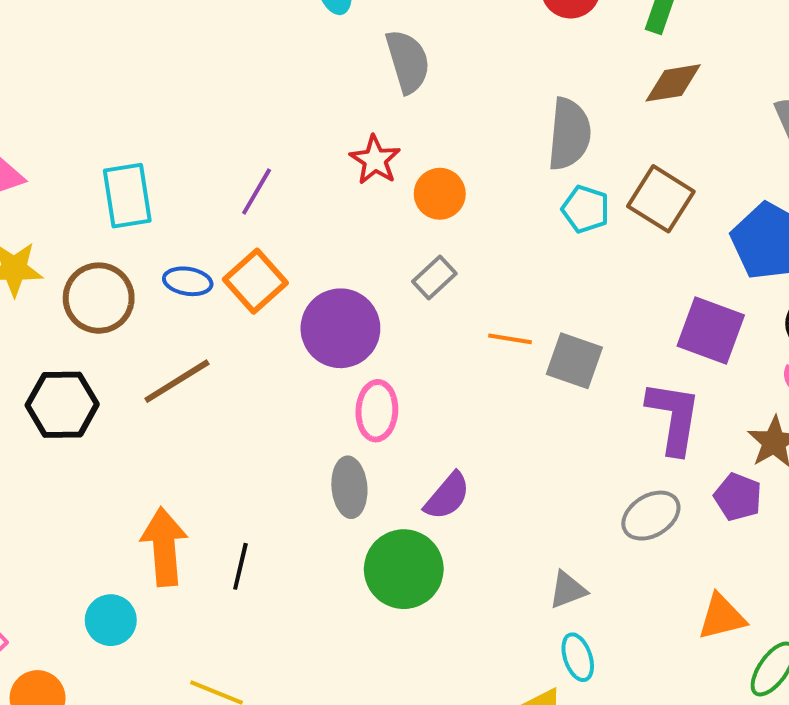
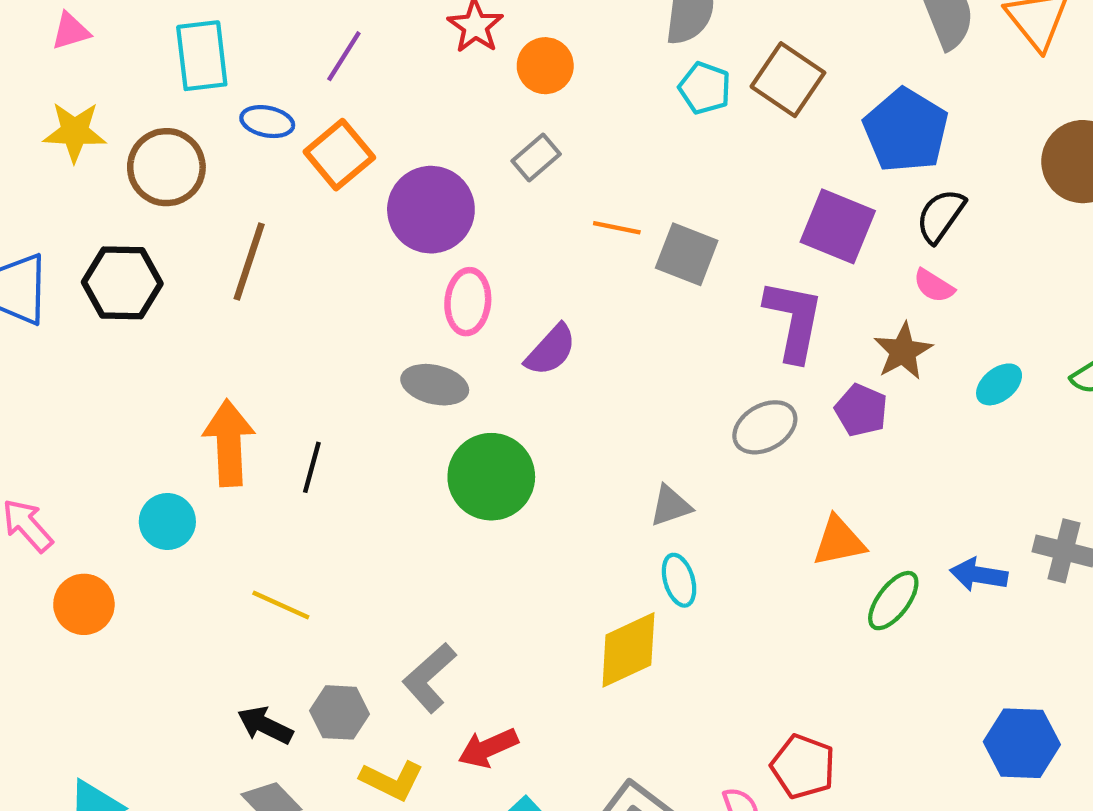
blue ellipse: (188, 281) -> (267, 122), moved
brown line: (177, 381) -> (249, 261), turned -42
gray ellipse: (349, 487) -> (435, 385), turned -74
purple semicircle: (447, 496) -> (551, 350), moved

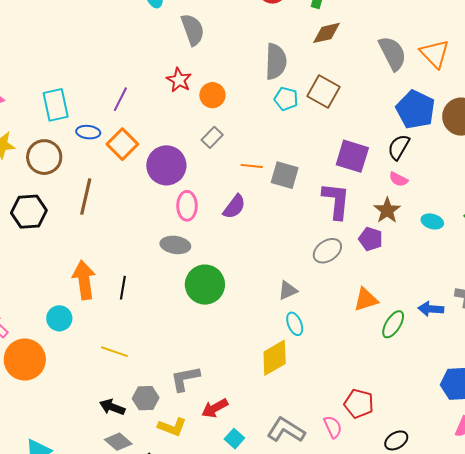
blue pentagon: (906, 130) -> (415, 110), moved
purple semicircle: (551, 350) -> (234, 207), moved
cyan ellipse: (999, 384) -> (432, 221), turned 60
orange circle: (84, 604) -> (25, 360), size x1.5
gray L-shape: (429, 678) -> (185, 379), turned 36

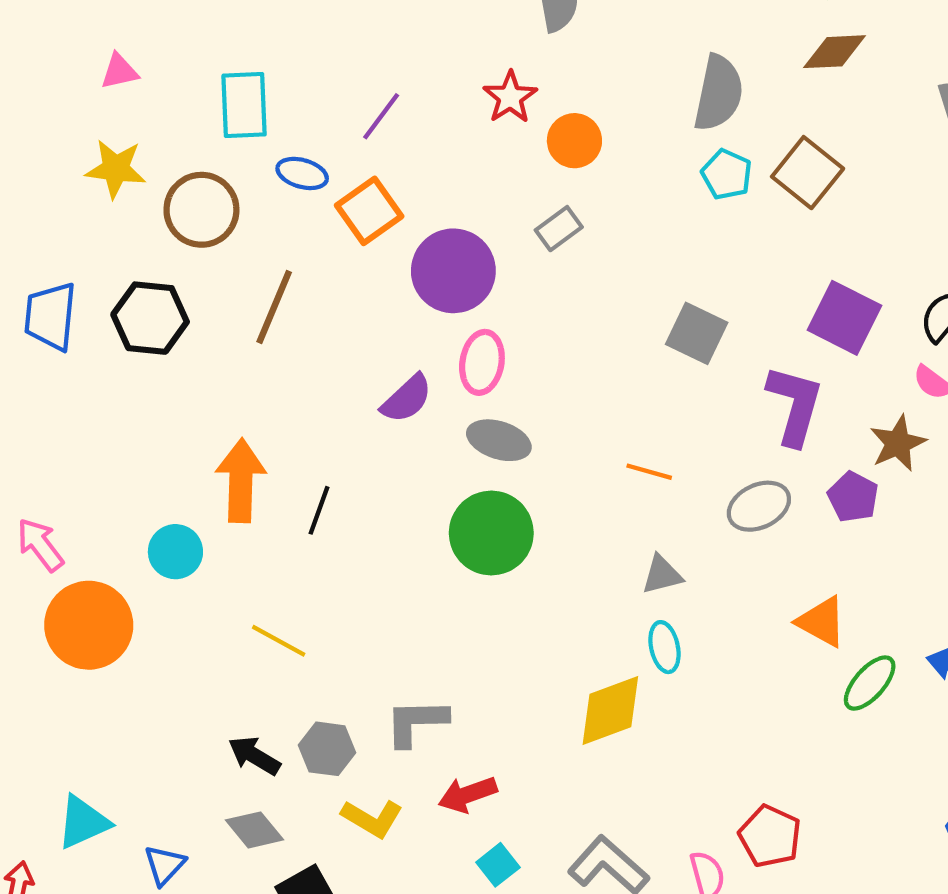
orange line: (252, 166) -> (649, 472), moved
purple semicircle: (234, 207) -> (407, 399), moved
gray ellipse: (175, 245) -> (499, 440), moved
orange triangle: (366, 300) -> (822, 622), turned 36

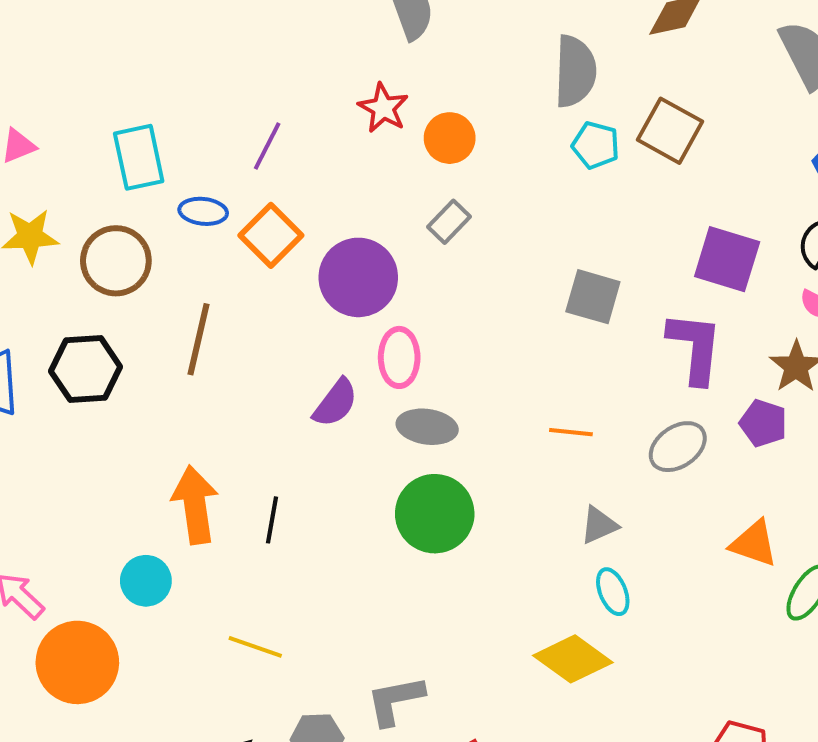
yellow diamond: (610, 711) -> (573, 659), turned 66

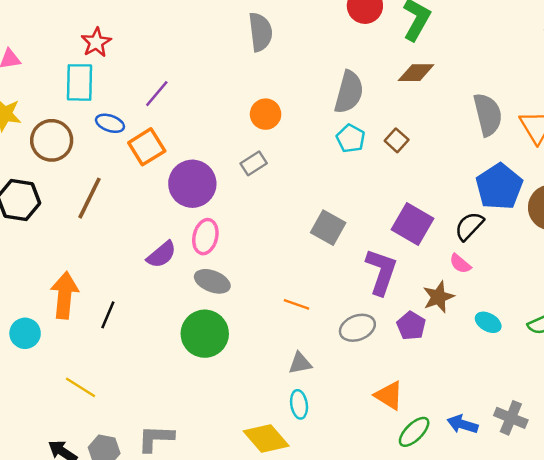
red star: (383, 108) -> (96, 42), moved
brown square: (670, 131) -> (397, 140), size x0.6

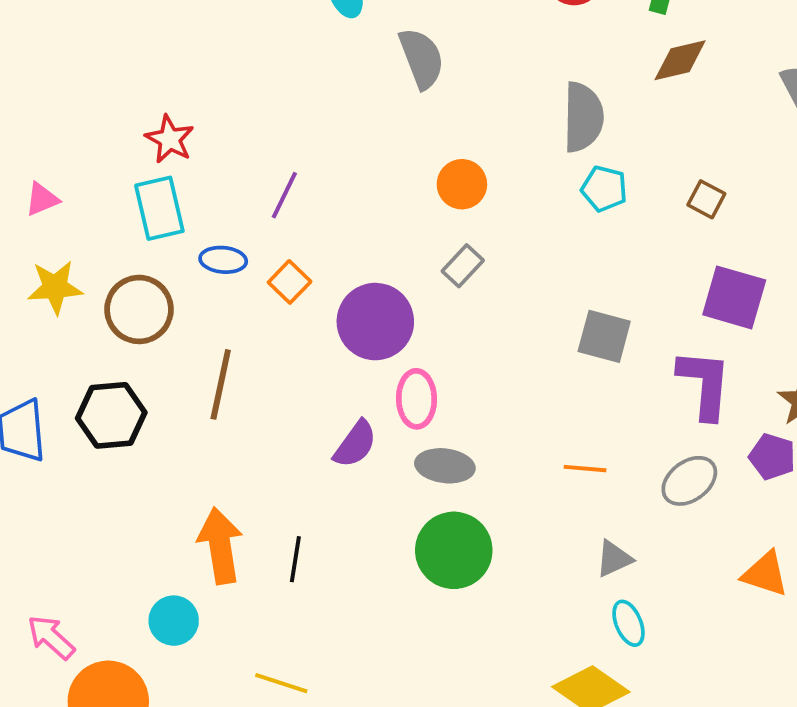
brown square: (397, 140) -> (706, 199), moved
orange square: (147, 147) -> (290, 282), size x0.7

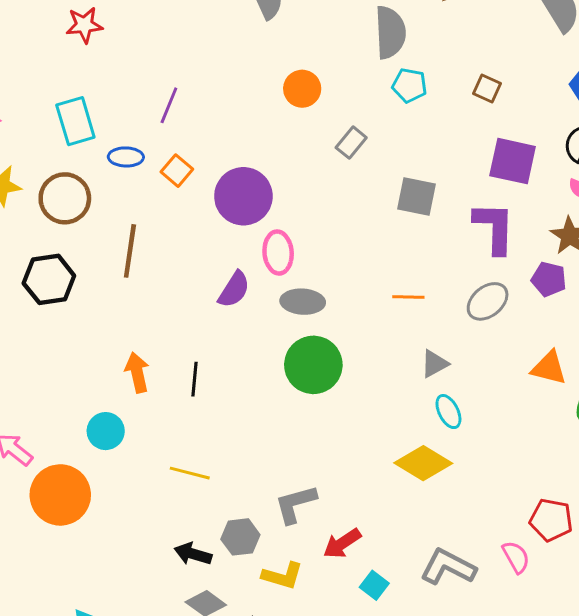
red star: (170, 139) -> (84, 25), moved, turned -30
gray rectangle: (463, 266) -> (351, 143), moved
orange arrow: (220, 546) -> (137, 372), size x0.7

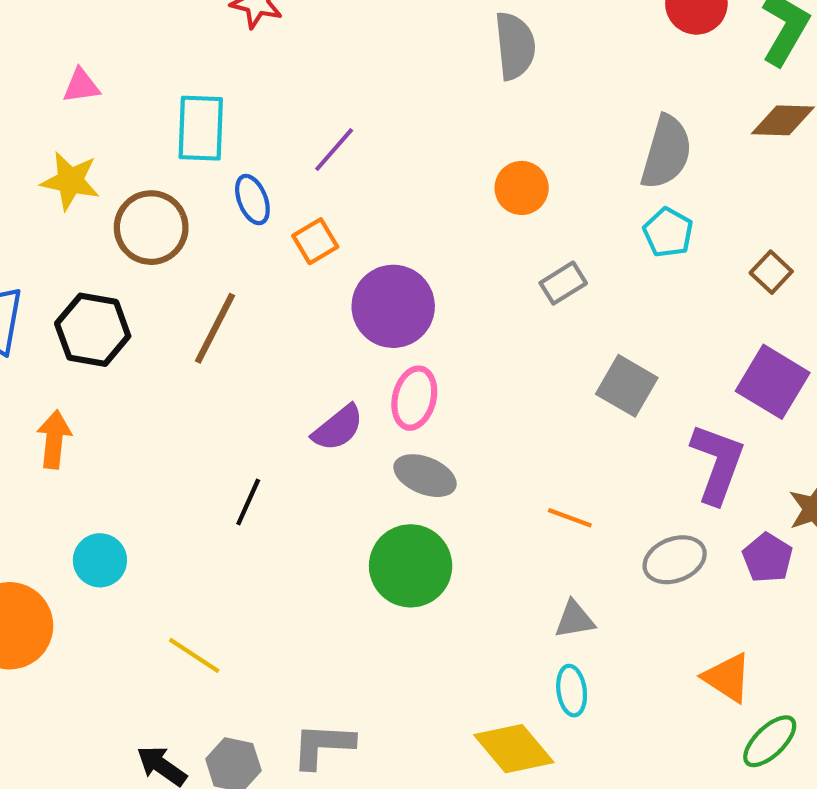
blue ellipse: (126, 157) -> (252, 200), turned 48
orange arrow: (137, 372) -> (54, 439), moved
black line: (194, 379) -> (248, 502), moved

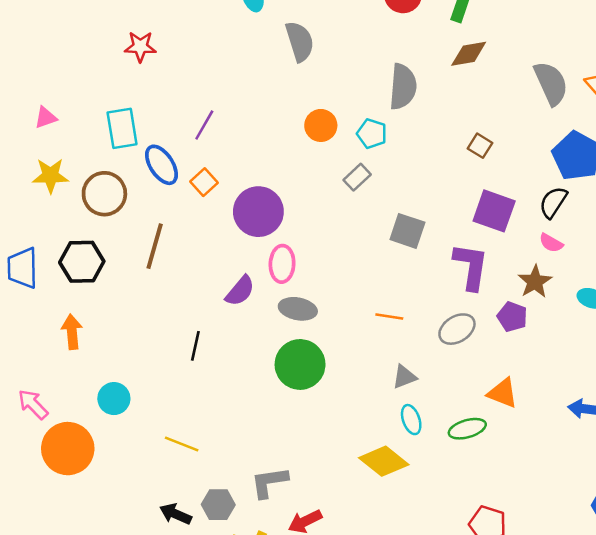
blue ellipse: (252, 200) -> (162, 165), size x1.4
cyan pentagon: (668, 232) -> (372, 134), moved
green ellipse: (770, 741) -> (467, 429), moved, turned 39

